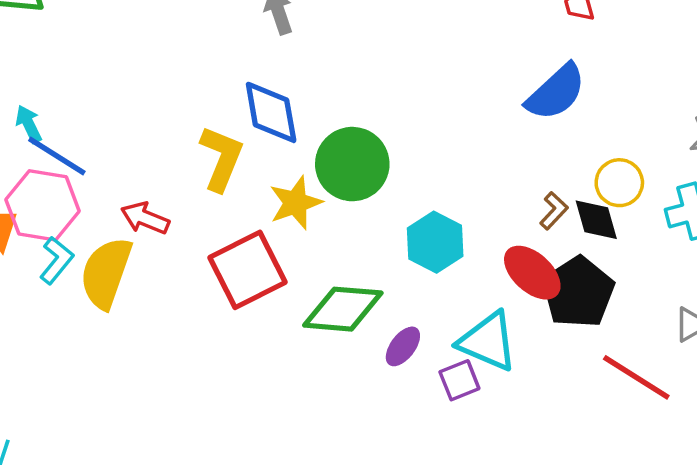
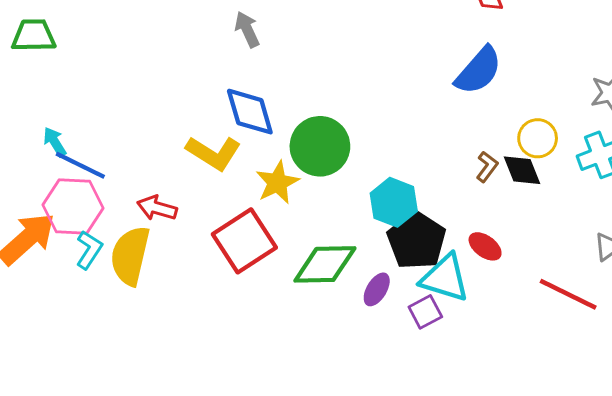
yellow L-shape: (221, 158) -> (214, 153), turned 106
red ellipse: (532, 273) -> (485, 246), moved, size x0.7
black pentagon: (578, 292) -> (416, 240), moved

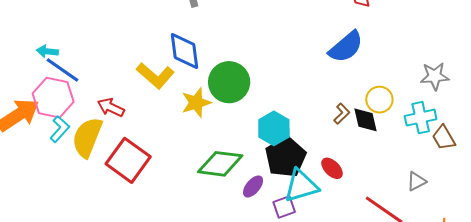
cyan arrow: (55, 142) -> (47, 51), turned -60
red square: (244, 241) -> (128, 160), moved, turned -30
cyan triangle: (445, 278) -> (301, 186), turned -42

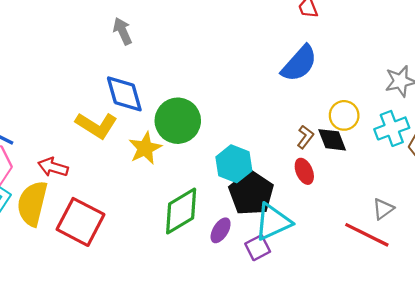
green diamond: (220, 164) -> (181, 211), turned -30
red ellipse: (332, 168) -> (304, 171), moved, turned 30
gray triangle: (416, 181) -> (383, 209), moved

